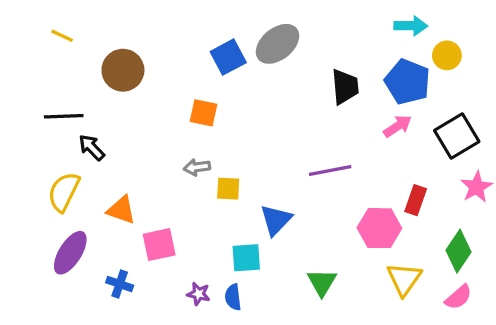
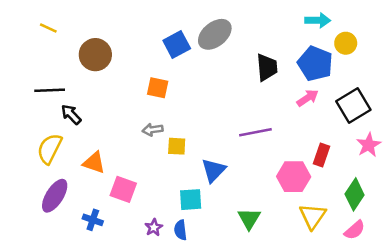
pink square: (159, 245) -> (123, 189), turned 32
purple star: (199, 294) -> (154, 228), turned 30

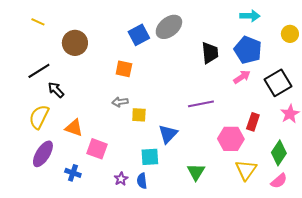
yellow circle: (346, 43) -> (290, 34), moved
black line: (50, 90) -> (39, 71), turned -30

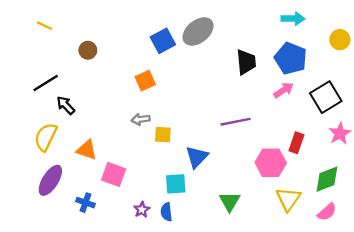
brown circle: (75, 43) -> (88, 50), size x0.6
orange square: (124, 69) -> (145, 81), turned -36
green diamond: (279, 153) -> (327, 179), turned 35

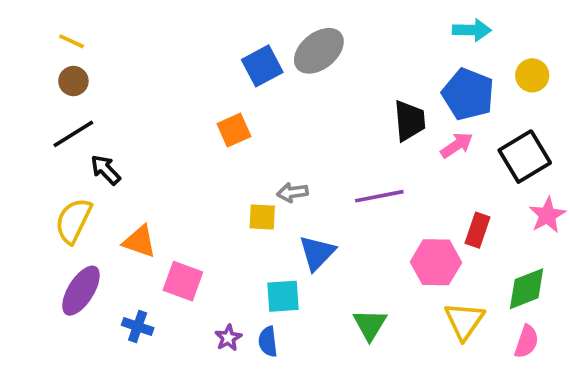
yellow circle: (340, 40) -> (532, 75), moved
brown circle: (88, 50) -> (73, 81), moved
black trapezoid: (246, 62) -> (410, 121), moved
gray arrow: (141, 119) -> (292, 192), moved
pink semicircle: (327, 212) -> (527, 342), turned -30

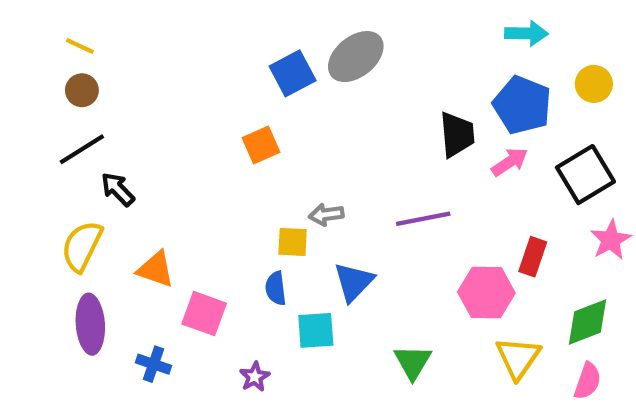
purple ellipse: (81, 291) -> (90, 324), turned -36
blue semicircle: (268, 342) -> (276, 288), moved

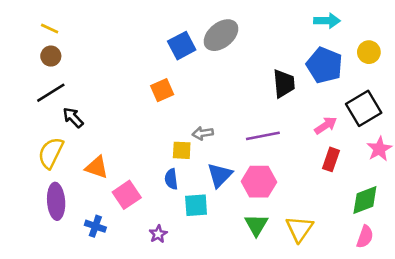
pink arrow: (510, 162) -> (326, 125), moved
pink hexagon: (486, 293) -> (259, 182), moved
pink square: (204, 314) -> (127, 195), turned 36
yellow triangle: (518, 358) -> (300, 229), moved

